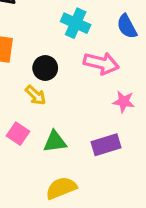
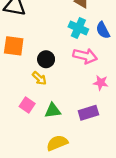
cyan cross: (76, 23) -> (78, 28), moved

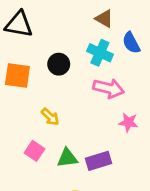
blue semicircle: (103, 30) -> (131, 43), moved
black circle: (46, 59) -> (59, 64), moved
purple rectangle: (88, 113) -> (99, 161), moved

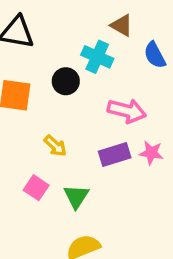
cyan cross: (100, 53) -> (97, 57), moved
green triangle: (67, 158) -> (76, 196), turned -50
purple rectangle: (99, 161) -> (115, 155), moved

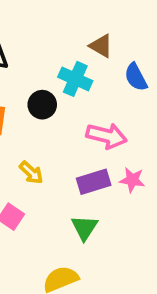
green triangle: (76, 196) -> (84, 228), moved

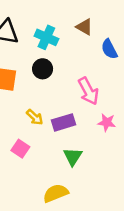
cyan cross: (75, 79) -> (46, 37), moved
pink arrow: (106, 136) -> (88, 91), turned 48
purple rectangle: (94, 182) -> (63, 122), moved

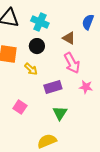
brown triangle: (84, 27) -> (69, 38), moved
blue semicircle: (109, 49) -> (88, 22), moved, turned 49
yellow arrow: (35, 117) -> (31, 69), moved

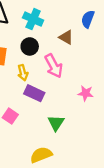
pink arrow: (72, 63) -> (54, 66), moved
yellow arrow: (31, 69) -> (23, 73), turned 32
purple rectangle: (53, 87) -> (34, 93), moved, turned 42

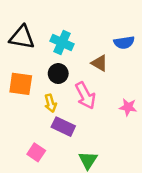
blue semicircle: (88, 19) -> (124, 42), turned -120
pink star: (86, 93) -> (128, 107), moved

